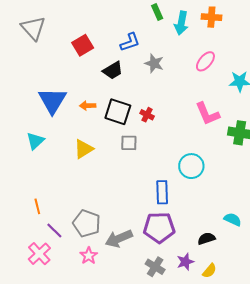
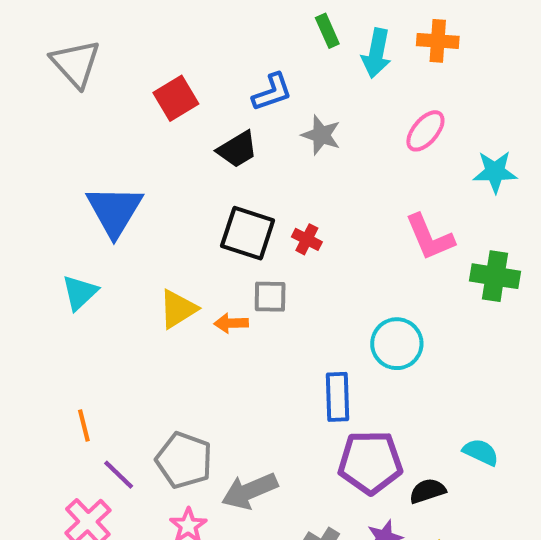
orange arrow: (88, 106) -> (231, 323), moved
purple pentagon: (159, 227) -> (370, 462), moved

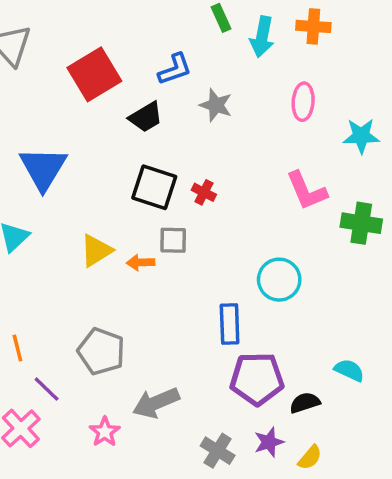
red square: (176, 98) -> (94, 74), size x1.4
pink ellipse: (425, 131) -> (303, 102), turned -36
gray pentagon: (184, 460) -> (101, 351), moved

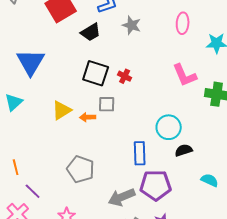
gray pentagon: (101, 351) -> (81, 169), moved
gray arrow: (156, 403) -> (122, 197), moved
black semicircle: (305, 403) -> (184, 150), moved

